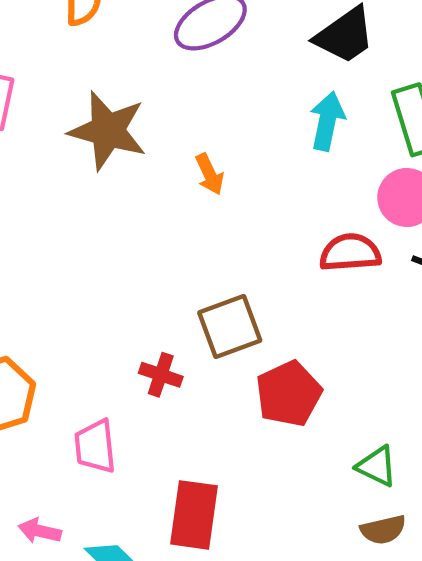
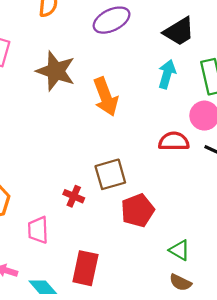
orange arrow: (210, 174) -> (106, 97), size x1.8
brown semicircle: (383, 530) -> (180, 282), turned 35

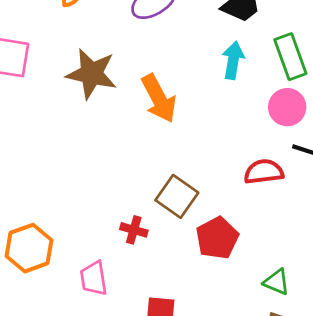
red semicircle: (174, 141) -> (264, 172), moved
brown square: (110, 174) -> (177, 196), turned -32

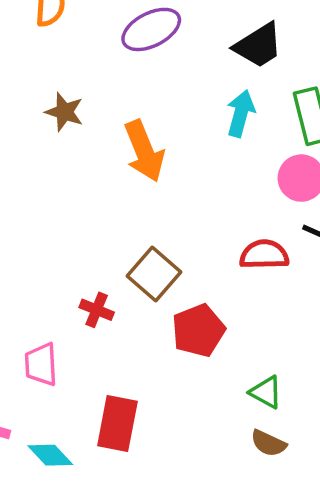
brown star: (91, 74) -> (64, 112), size x0.6

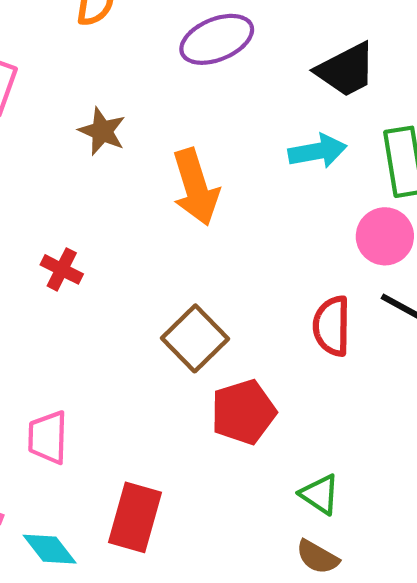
cyan arrow: (241, 113) -> (317, 151), turned 60
red semicircle: (264, 255) -> (332, 326), turned -93
red cross: (97, 310) -> (62, 269), moved

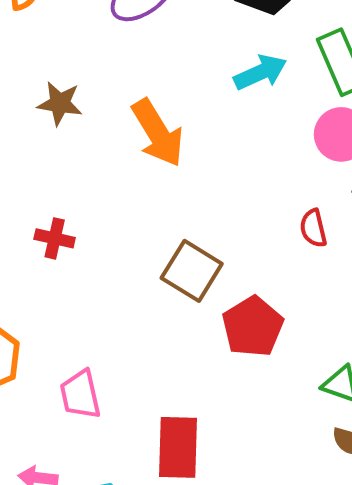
red semicircle: (332, 326) -> (313, 228), size x0.7

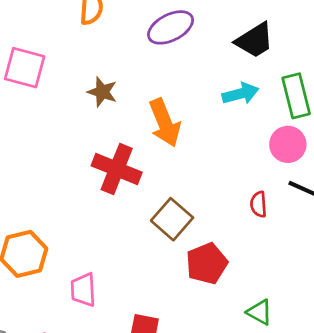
red cross: (55, 238) -> (117, 169), moved, size x1.8

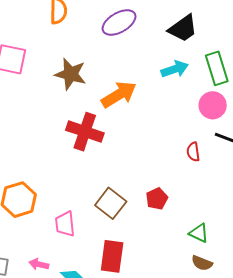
brown star: (102, 92) -> (70, 74), size x1.4
orange arrow: (165, 123) -> (119, 95), turned -96
brown square: (172, 219) -> (111, 203), moved
red pentagon: (207, 264) -> (157, 199), size x0.7

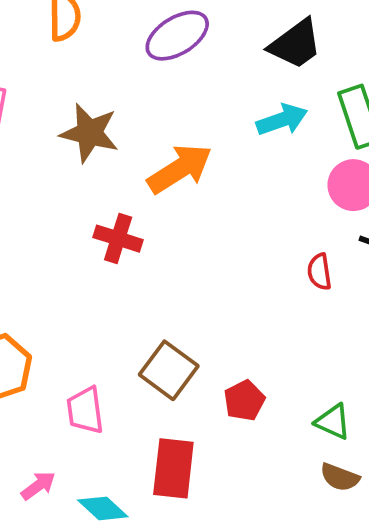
red cross: (85, 132) -> (118, 239), size x0.7
red pentagon: (157, 199) -> (244, 401), moved
pink arrow: (39, 264) -> (38, 486), turned 132

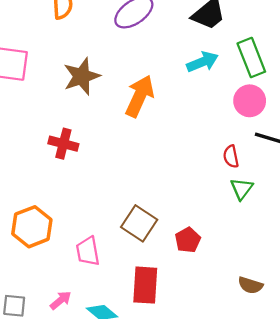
brown star: (89, 133) -> (82, 76), turned -30
orange arrow: (180, 169) -> (140, 96), turned -30
red cross: (118, 239) -> (63, 144), moved
green triangle: (333, 422) -> (242, 189), moved, turned 45

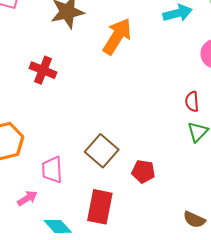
red pentagon: (188, 240) -> (143, 171), turned 30
pink arrow: (61, 300) -> (27, 198), moved

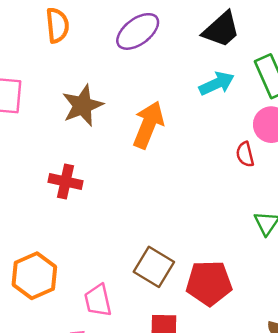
red semicircle: (192, 101) -> (245, 154), moved
red pentagon: (143, 171) -> (209, 283), size x1.6

